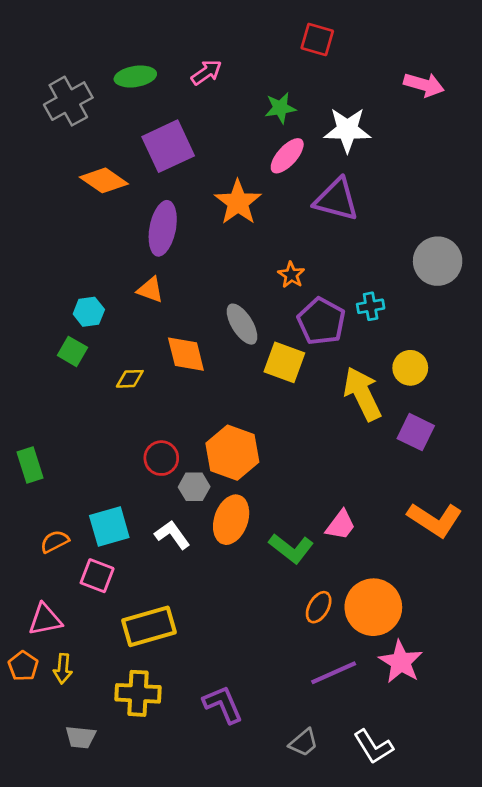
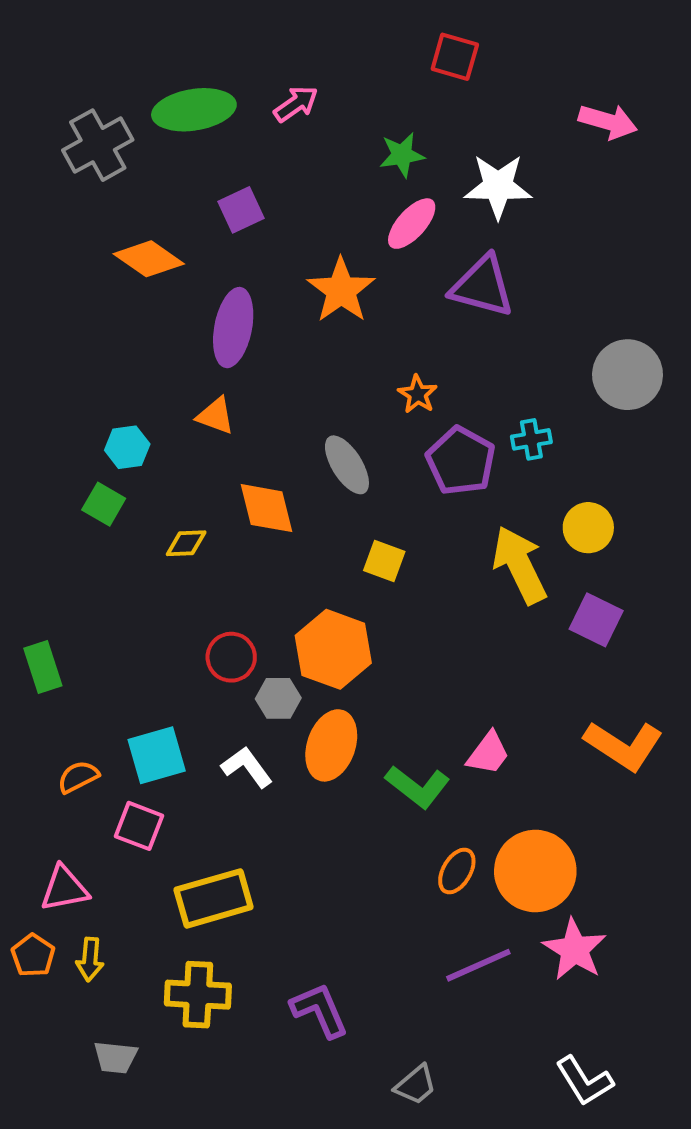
green ellipse: (135, 76) -> (194, 110), size x1.4
purple square: (168, 146) -> (241, 210), size x0.6
yellow square: (284, 362) -> (384, 561), moved, size x0.7
gray trapezoid: (304, 743) -> (416, 1085), moved
white L-shape: (373, 747) -> (584, 1081), moved

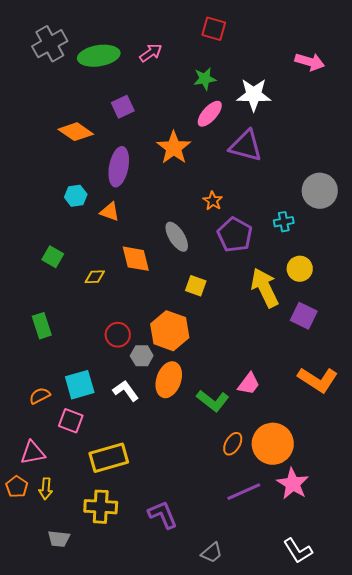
red square: (455, 57) -> (214, 29), moved
gray cross: (98, 145) -> (50, 44), moved
cyan cross: (531, 439) -> (284, 222), moved
cyan hexagon: (127, 447) -> (76, 196), moved
green rectangle: (43, 667) -> (42, 326), moved

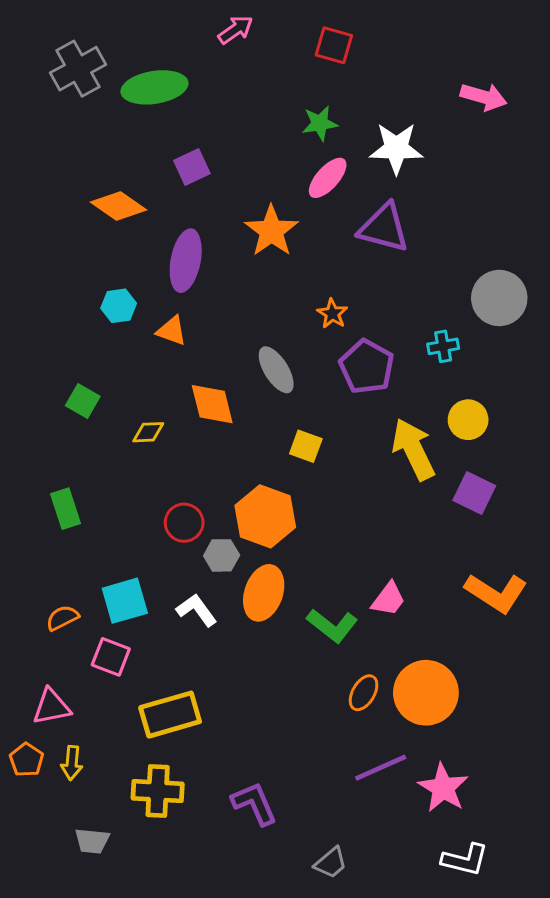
pink arrow: (151, 53) -> (236, 30), moved
pink star: (293, 484) -> (443, 788), moved
white L-shape: (298, 551) -> (465, 860), turned -44

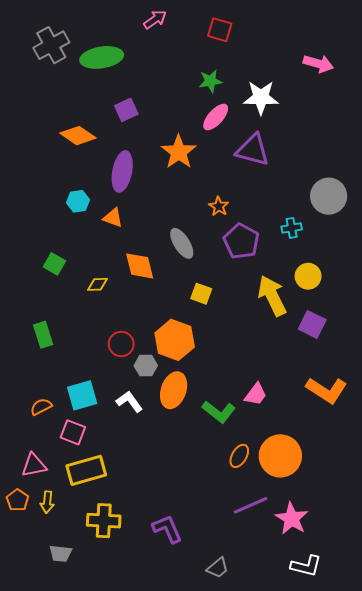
yellow rectangle: (170, 715) -> (86, 470), moved

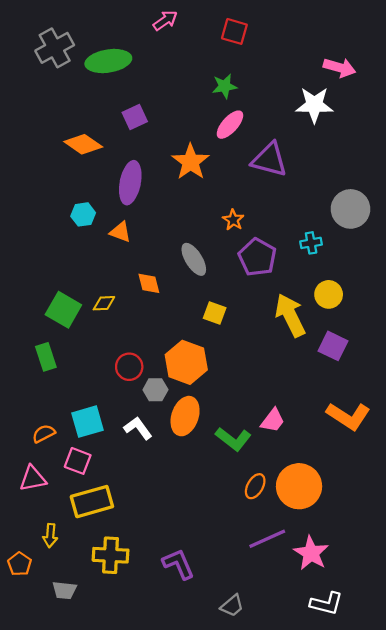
white star: (261, 98) -> (314, 105), moved
green square: (54, 264) -> (63, 310), moved, size x1.5
orange diamond: (140, 266) -> (149, 283), size x0.7
pink triangle: (34, 465) -> (33, 479), moved
orange pentagon: (17, 500) -> (20, 564), moved

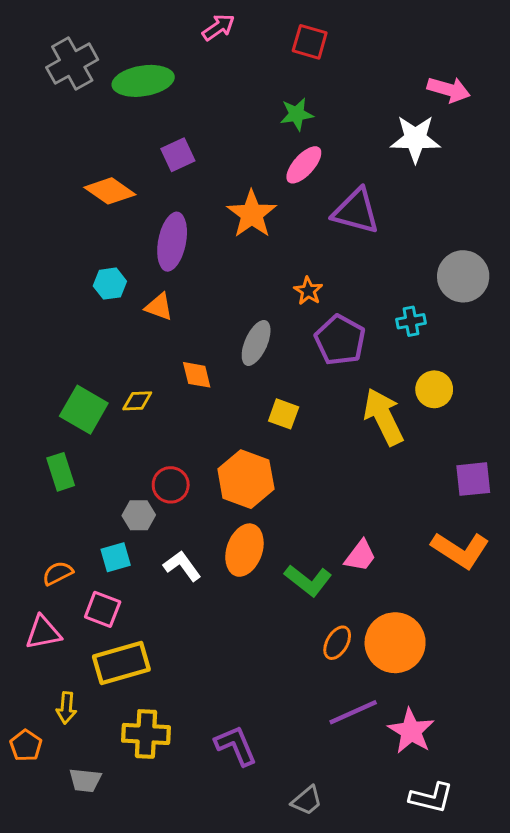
gray ellipse: (194, 259) -> (256, 343), turned 56
purple square: (333, 346) -> (473, 479), moved, turned -32
gray hexagon: (155, 390) -> (139, 515), moved
cyan square: (88, 422) -> (116, 557), size x0.7

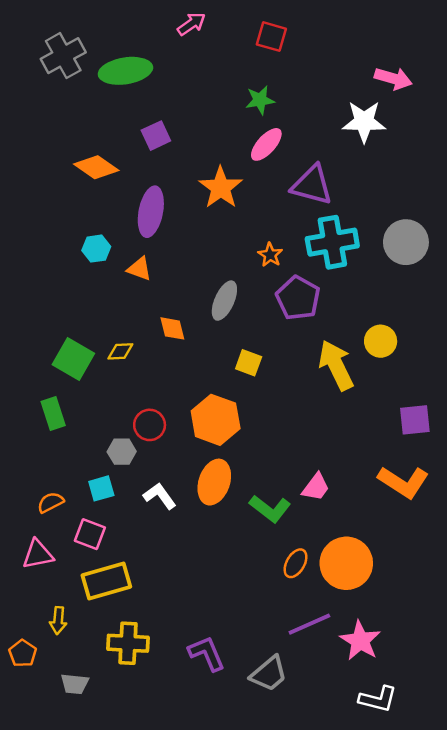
cyan cross: (411, 321) -> (332, 242), moved, size x2.0
gray trapezoid: (307, 801) -> (269, 674), moved, size x1.4

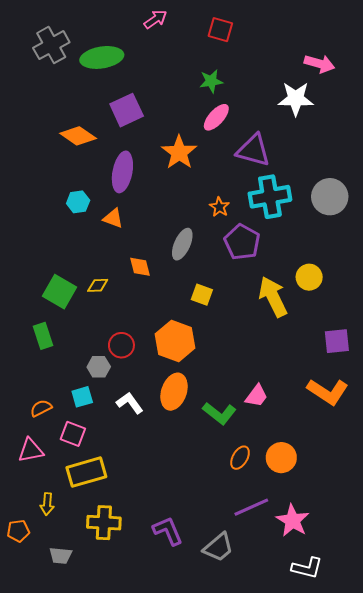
purple square: (156, 136) -> (127, 110), size x1.4
orange circle: (346, 563) -> (281, 458), size x0.7
orange pentagon: (23, 653) -> (18, 531), turned 30

